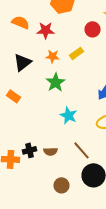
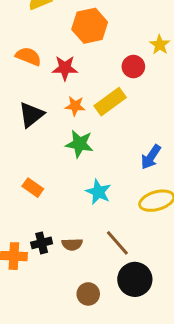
yellow rectangle: (77, 53) -> (110, 102), size x1.5
green star: (56, 82) -> (79, 144), turned -30
orange rectangle: (14, 96) -> (33, 188), moved

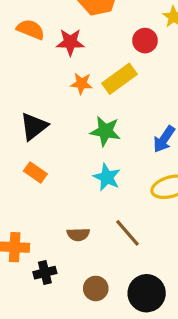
black triangle: (31, 115) -> (34, 126), moved
green star: (79, 144) -> (105, 131), moved
black cross: (42, 243) -> (45, 273), moved
black circle: (135, 279) -> (147, 293), moved

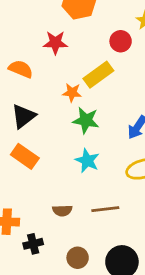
orange semicircle: (31, 29) -> (21, 69), moved
orange star: (81, 83) -> (72, 93), moved
orange rectangle: (35, 172) -> (25, 156), size x1.4
brown line: (128, 233) -> (105, 209), turned -56

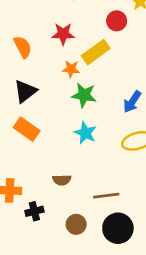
red star: (55, 43) -> (63, 34), moved
orange semicircle: (21, 69) -> (23, 47), turned 40
brown line: (105, 209) -> (106, 196), moved

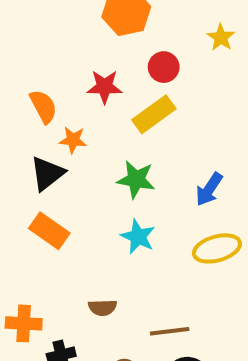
red circle: (117, 21) -> (164, 67), moved
orange star: (71, 69) -> (73, 140), moved

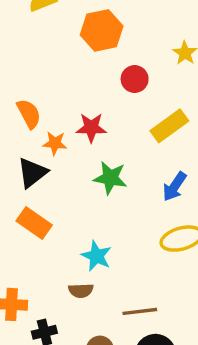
red star: (105, 87) -> (91, 128), moved
yellow rectangle: (154, 114) -> (169, 126), moved
cyan star: (138, 237) -> (96, 256), moved

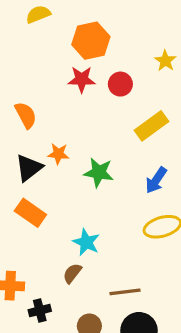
red star: (91, 128) -> (82, 79), moved
orange star: (55, 143) -> (58, 154), moved
brown semicircle: (81, 291) -> (72, 273), turned 130

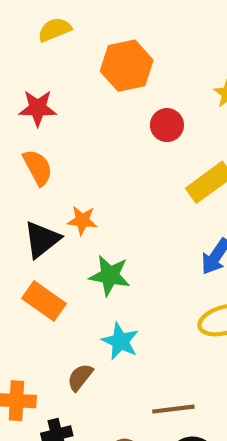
red star: (82, 79) -> (38, 108), moved
green star: (99, 172) -> (110, 276), moved
brown semicircle: (72, 273) -> (80, 377), moved

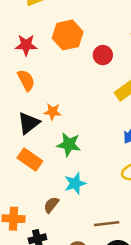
orange hexagon: (127, 66) -> (68, 35), moved
cyan star: (120, 341) -> (75, 183), turned 30

